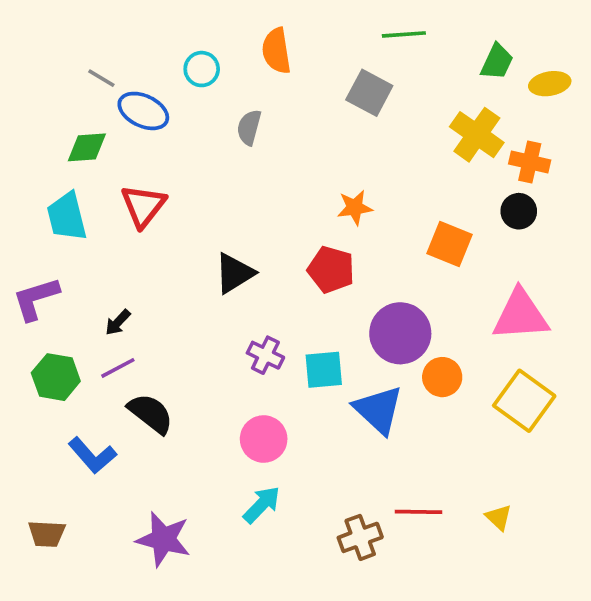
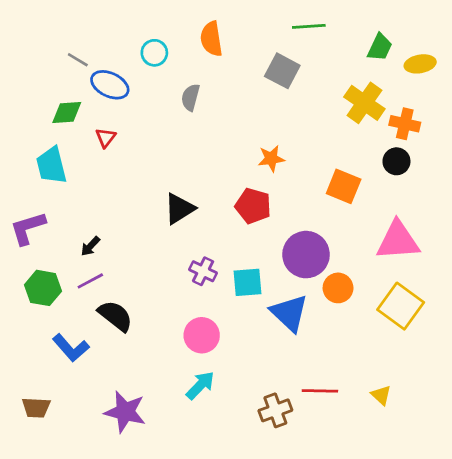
red triangle: (143, 206) -> (106, 138), moved, size x0.6

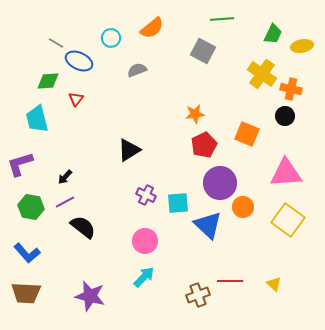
orange semicircle: (211, 39) -> (152, 28), turned -120
gray semicircle: (191, 97) -> (137, 70), turned 54
red pentagon: (253, 206) -> (204, 145), moved, turned 30
blue L-shape: (71, 348) -> (27, 253), moved
brown trapezoid: (36, 408) -> (26, 293), size x1.4

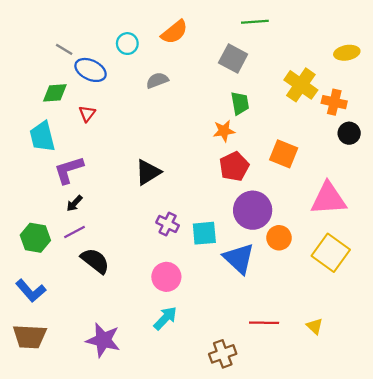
green trapezoid: (273, 34) -> (240, 103), moved, turned -35
black circle: (285, 116) -> (349, 133), moved
purple L-shape: (20, 164) -> (69, 170), moved
brown cross: (198, 295) -> (223, 354), moved

